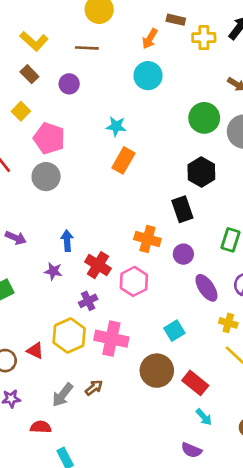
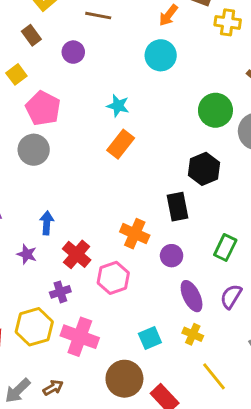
yellow cross: (228, 323) -> (193, 334), moved

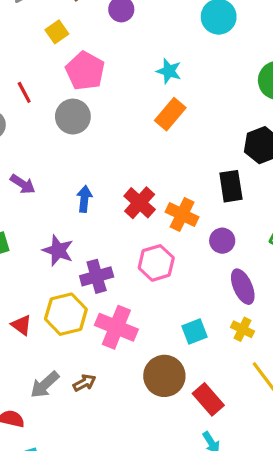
purple star: (27, 254) -> (58, 250), moved, size x1.4
red cross: (77, 254) -> (140, 203), moved
purple cross: (60, 292) -> (97, 276), size x1.4

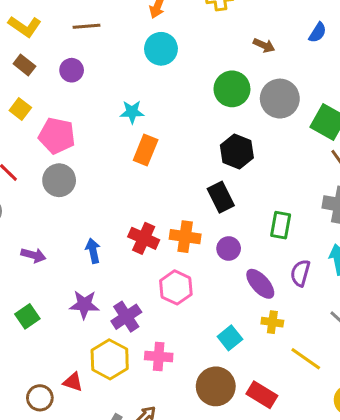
pink cross: (116, 327) -> (159, 357), size x0.7

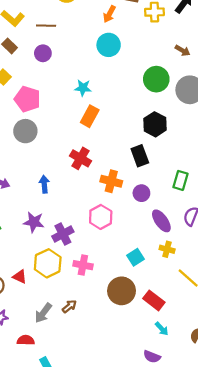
brown line: (86, 26) -> (46, 26), moved
red cross: (144, 238) -> (81, 158), moved

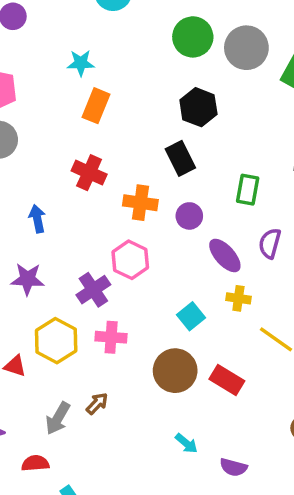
purple cross: (63, 234) -> (93, 290), moved
cyan arrow: (162, 329) -> (186, 443), moved

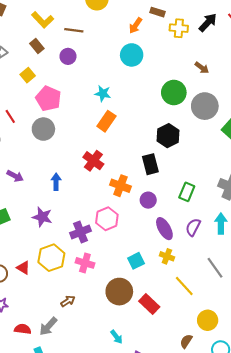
gray arrow: (58, 418) -> (48, 326), moved

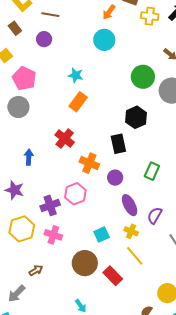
purple semicircle: (193, 227) -> (155, 216), moved
yellow line: (184, 286) -> (135, 256), moved

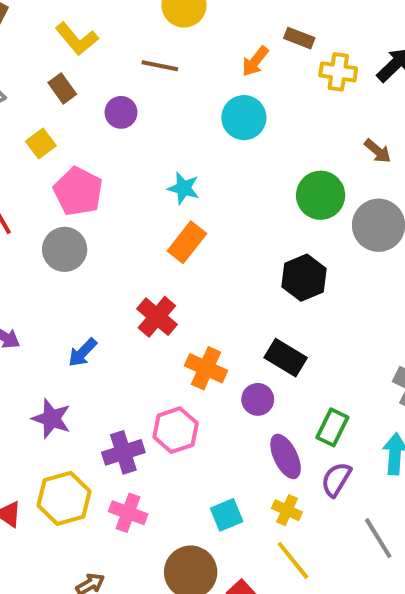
brown line: (50, 15) -> (160, 66), moved
black rectangle: (118, 144) -> (286, 358), moved, turned -48
blue arrow: (29, 157) -> (82, 353), turned -140
green rectangle: (152, 171) -> (332, 427), moved

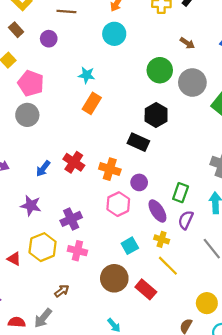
red cross: (157, 317) -> (74, 162), moved
black rectangle: (286, 358) -> (138, 142), moved
pink hexagon: (176, 430) -> (118, 204), moved

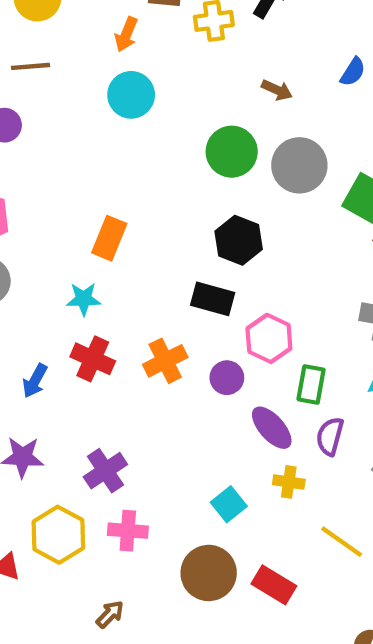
cyan star: (87, 75) -> (84, 299), moved
orange cross: (110, 169) -> (165, 361), turned -35
pink hexagon: (118, 204) -> (269, 338), moved
yellow line: (168, 266) -> (342, 542), moved

